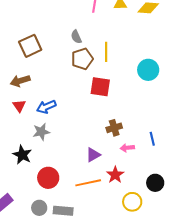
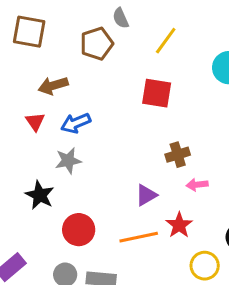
brown square: (30, 46) -> (29, 32), moved, turned 35
yellow line: (106, 52) -> (166, 41), turned 36
brown pentagon: (82, 59) -> (97, 44), moved
brown arrow: (20, 81) -> (53, 86), moved

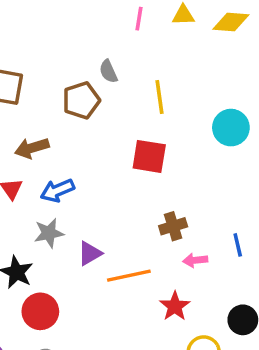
yellow line: (166, 41) -> (159, 97), turned -44
purple triangle: (146, 195) -> (90, 253), moved
red circle: (79, 230) -> (40, 311), moved
orange line: (139, 237) -> (129, 276), moved

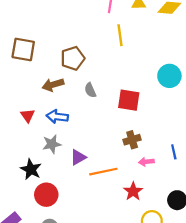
gray semicircle: (108, 71) -> (90, 90), moved
yellow line: (159, 97) -> (120, 35), moved
brown arrow: (32, 148) -> (53, 85), moved
red square: (149, 156) -> (129, 100), moved
blue arrow: (57, 191) -> (57, 117), turned 30

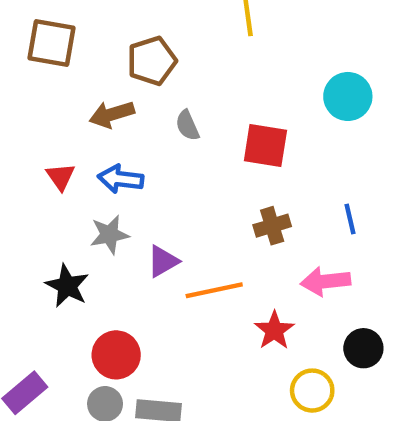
blue line: (174, 152) -> (350, 219), moved
pink arrow: (146, 162) -> (326, 281), moved, size x1.5
red circle: (46, 195) -> (116, 355), moved

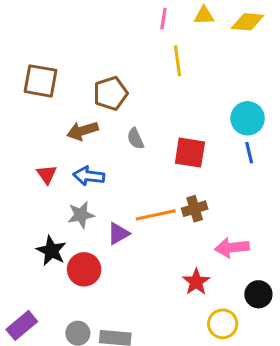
blue line: (350, 219) -> (249, 153), moved
orange line: (214, 290) -> (156, 215), moved
red circle: (116, 355) -> (84, 269), moved

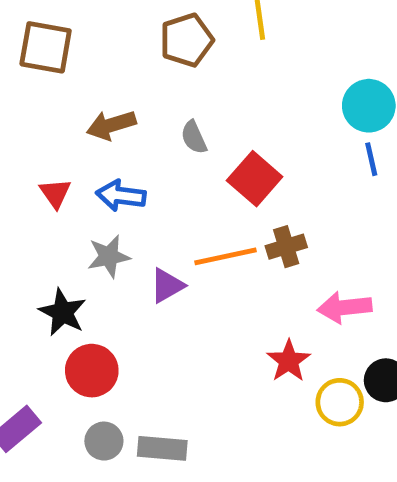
brown pentagon: (111, 93) -> (187, 40), moved
red square: (190, 153) -> (255, 179), moved, turned 32
red circle: (84, 269) -> (92, 371), moved
yellow circle: (223, 324) -> (340, 402), moved

